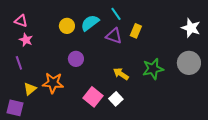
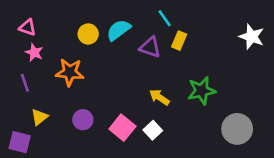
cyan line: (116, 14) -> (165, 18), moved
purple circle: (76, 59) -> (83, 120), moved
gray circle: (189, 63) -> (237, 129), moved
orange star: (53, 83) -> (70, 72), moved

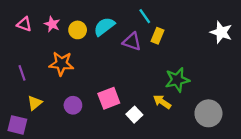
pink star: (34, 52) -> (52, 24), moved
yellow arrow: (159, 97) -> (162, 102), moved
pink square: (122, 128) -> (109, 98), moved, turned 30

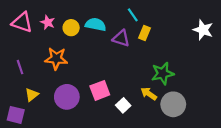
pink triangle: (24, 24) -> (22, 22), size x1.5
cyan semicircle: (104, 26) -> (96, 24), turned 48
purple circle: (73, 105) -> (67, 97), size x1.5
gray circle: (208, 113) -> (173, 104), moved

